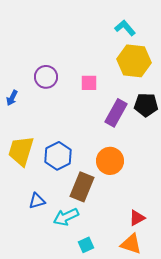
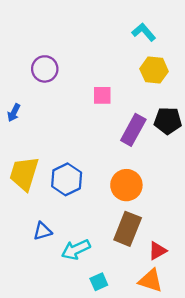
yellow hexagon: (134, 61) -> (154, 70), size x0.7
purple circle: (46, 77) -> (45, 69), moved
brown rectangle: (82, 187) -> (128, 229), moved

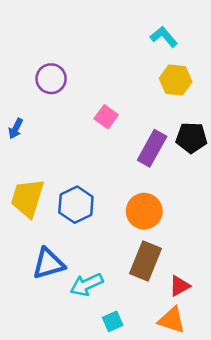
pink square: (102, 95) -> (106, 117), moved, turned 36
blue triangle: (42, 231) -> (48, 264), size x1.5

